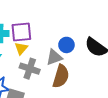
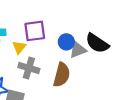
purple square: (21, 32) -> (35, 31), moved
gray triangle: (54, 57) -> (78, 50), moved

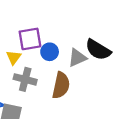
blue circle: (66, 42) -> (50, 52), moved

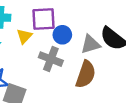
gray cross: (25, 79) -> (51, 59), moved
brown semicircle: (61, 85) -> (86, 74), moved

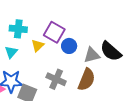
purple square: (43, 19) -> (54, 32), turned 30
gray cross: (51, 59) -> (56, 79), moved

